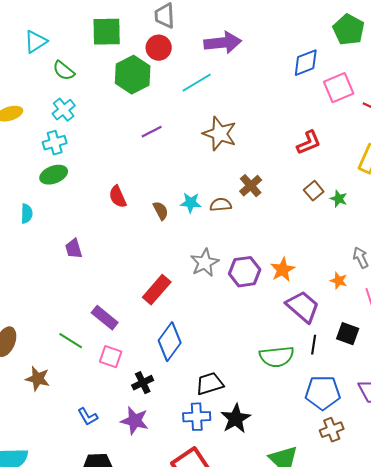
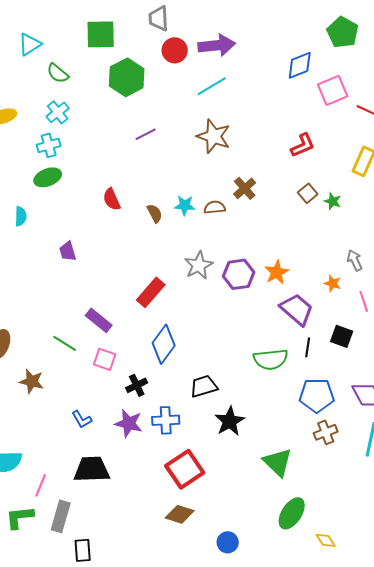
red circle: (159, 48) -> (175, 50), moved
cyan line: (197, 83) -> (212, 86), moved
blue cross: (197, 417) -> (166, 420), moved

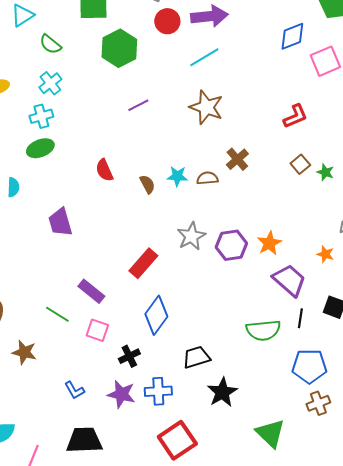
purple trapezoid: (68, 251) -> (60, 222), size x1.4

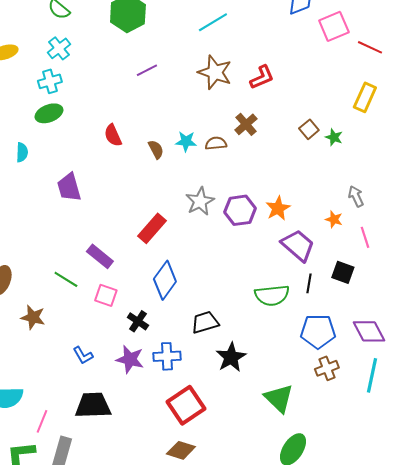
red L-shape: (295, 116) -> (262, 77), moved
black cross: (129, 356) -> (138, 321), turned -30

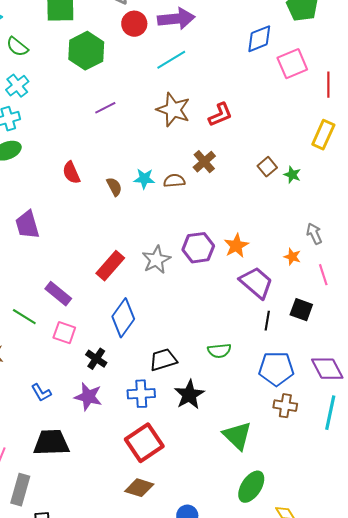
red line: (370, 47) -> (328, 85), turned 65
gray star: (200, 201) -> (156, 260), moved
green semicircle: (272, 295) -> (219, 351), moved, size x0.7
blue cross: (167, 356) -> (141, 394), moved
brown cross: (327, 368) -> (285, 406), turned 30

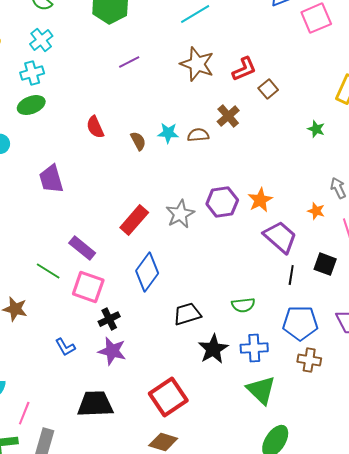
brown square: (267, 167) -> (268, 89), moved
pink square: (64, 333) -> (88, 287), size x1.4
black cross: (96, 359) -> (109, 319), moved, turned 30
blue cross: (141, 394) -> (254, 348), moved
black trapezoid: (51, 443) -> (95, 404), moved

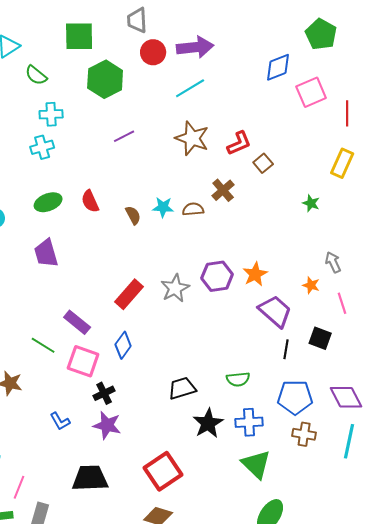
cyan cross: (41, 40) -> (51, 114), moved, turned 35
cyan cross: (32, 73) -> (42, 147), moved
green ellipse: (31, 105) -> (48, 202), moved
blue diamond: (147, 272) -> (123, 345), moved, size x0.7

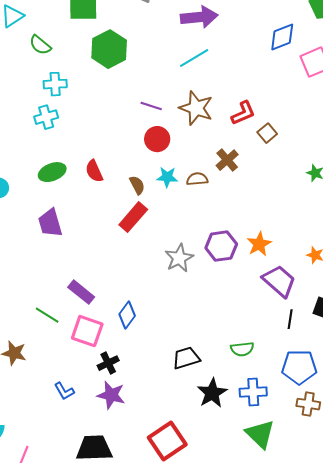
red circle: (153, 52) -> (157, 139), moved
purple line: (124, 136) -> (151, 106), moved, turned 45
red rectangle: (129, 294) -> (133, 217), moved

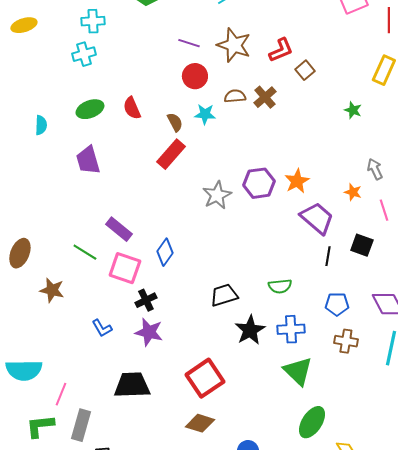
brown semicircle: (197, 179) -> (235, 96), moved
blue pentagon: (299, 367) -> (337, 304), size x0.7

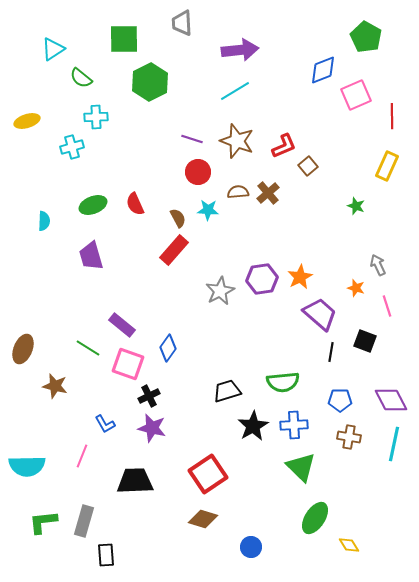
cyan cross: (84, 54) -> (72, 147), moved
green semicircle: (280, 286) -> (283, 382), size x1.4
pink line: (61, 394) -> (82, 456), moved

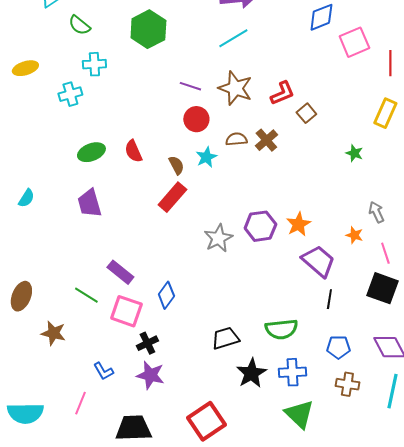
cyan star: (208, 210) -> (206, 157), turned -30
cyan semicircle: (44, 221) -> (26, 198), moved, turned 30
black square: (365, 341) -> (382, 288), moved, size x1.4

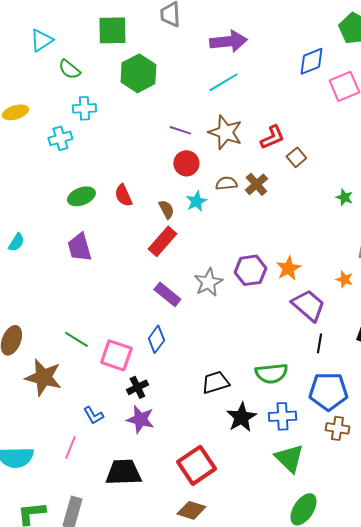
purple rectangle: (120, 272) -> (167, 294), moved
brown star: (53, 333) -> (43, 377), size x1.5
blue pentagon: (338, 347) -> (328, 391), size x1.6

